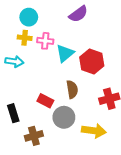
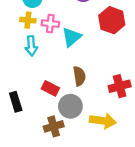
cyan arrow: (14, 62) -> (31, 46), moved, turned 78
red hexagon: (92, 62) -> (112, 20), moved
brown cross: (34, 136) -> (54, 126), moved

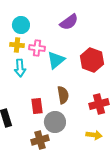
red hexagon: (112, 20) -> (92, 60), moved
red rectangle: (50, 88) -> (37, 106), turned 56
yellow arrow: (103, 121) -> (94, 135), moved, size x0.7

